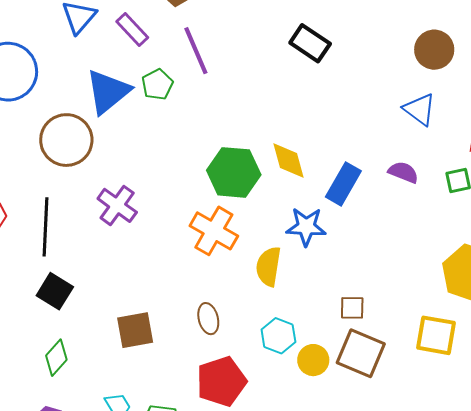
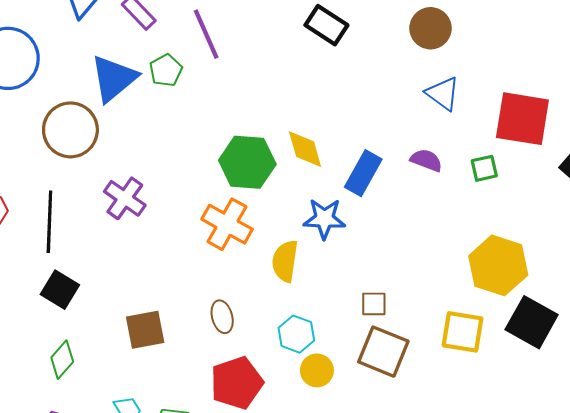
brown circle: (434, 50) -> (430, 28), moved
yellow circle: (313, 360) -> (317, 370), moved

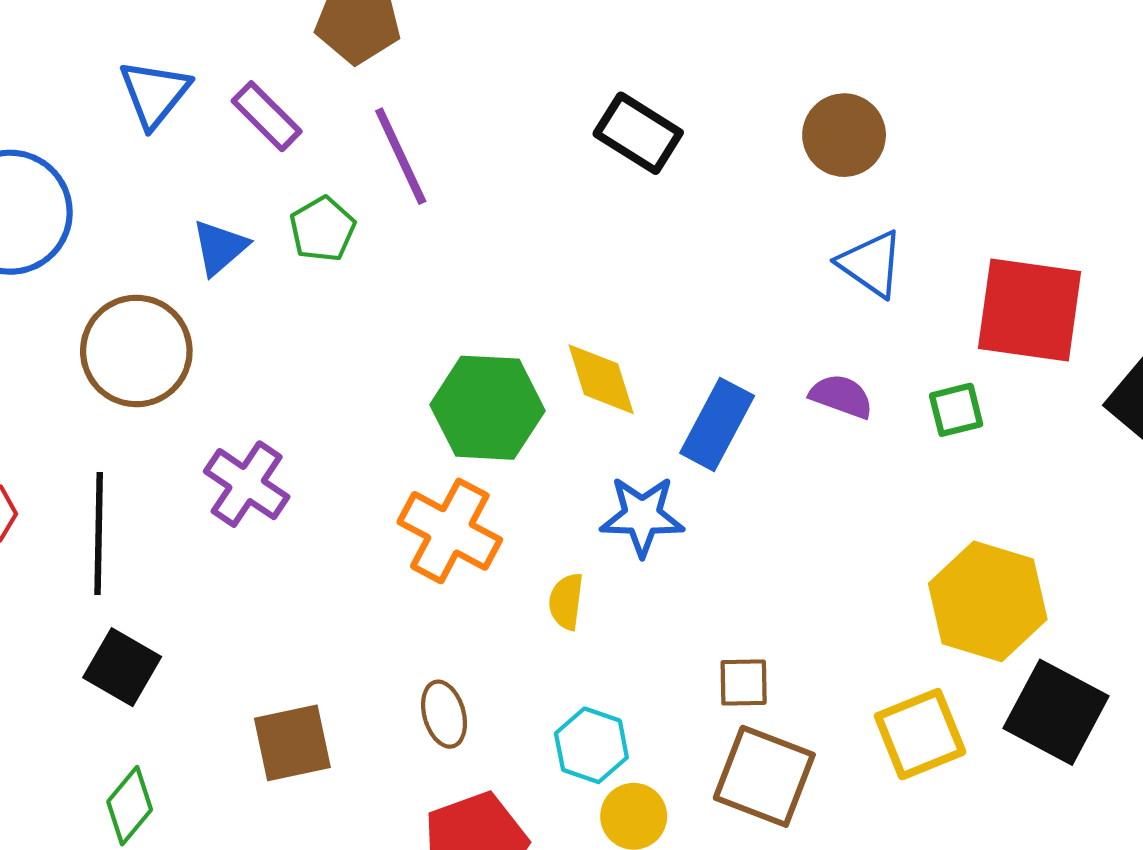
blue triangle: (114, 78) -> (220, 247), size x0.6
yellow semicircle: (285, 261) -> (566, 601), size x0.7
yellow square: (463, 332) -> (920, 734), turned -30

